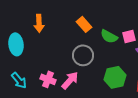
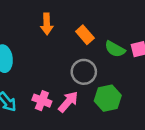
orange arrow: (39, 23) -> (47, 24), moved
green hexagon: (115, 77) -> (108, 98), moved

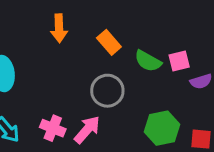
green hexagon: (108, 98) -> (162, 128), moved

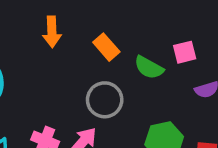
pink square: (179, 61) -> (185, 52), moved

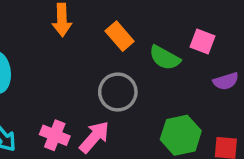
pink square: (185, 52) -> (202, 42), turned 35

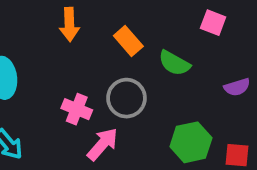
pink square: (202, 42) -> (213, 23), moved
pink cross: (55, 135) -> (77, 109), moved

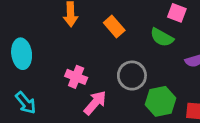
green semicircle: (174, 63) -> (162, 37), moved
gray circle: (126, 98) -> (132, 76), moved

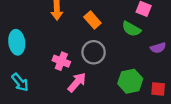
gray circle: (132, 76) -> (94, 52), moved

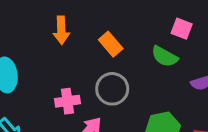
pink cross: (61, 61) -> (67, 101), turned -30

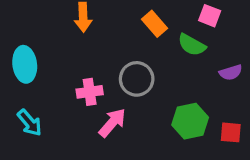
orange rectangle: (111, 44) -> (154, 24), moved

